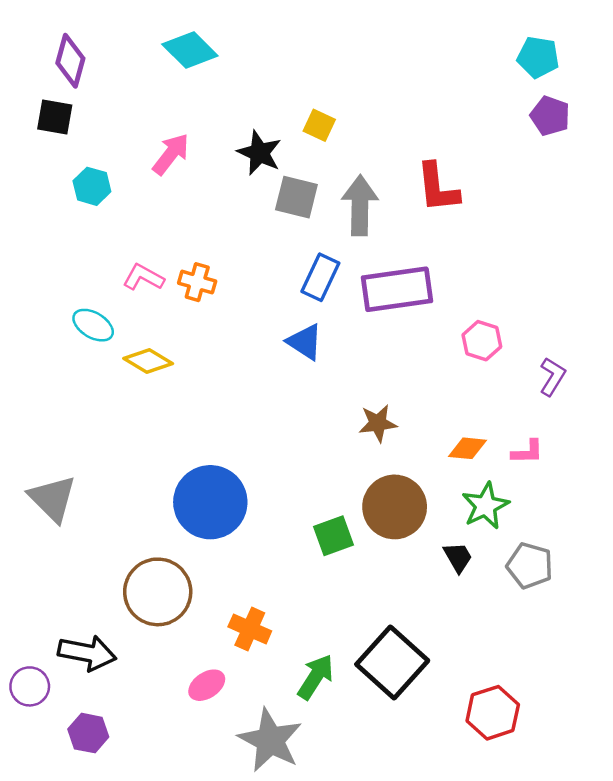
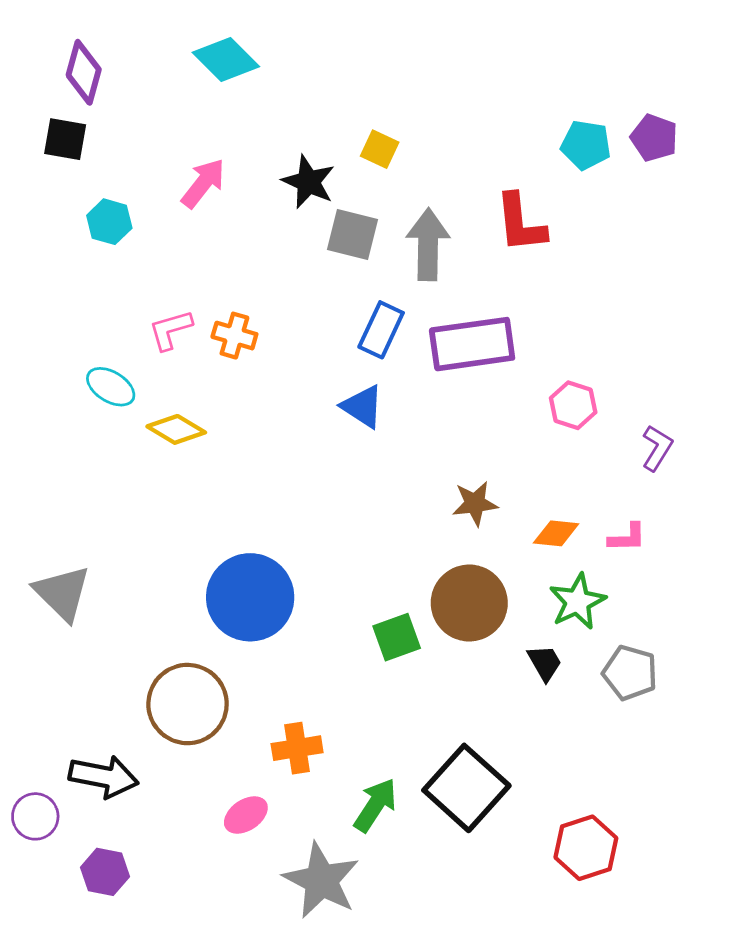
cyan pentagon: (538, 57) -> (586, 145), moved
pink L-shape: (143, 277) -> (170, 330), turned -45
brown star: (378, 423) -> (475, 503), moved
orange cross: (250, 629) -> (297, 748), turned -33

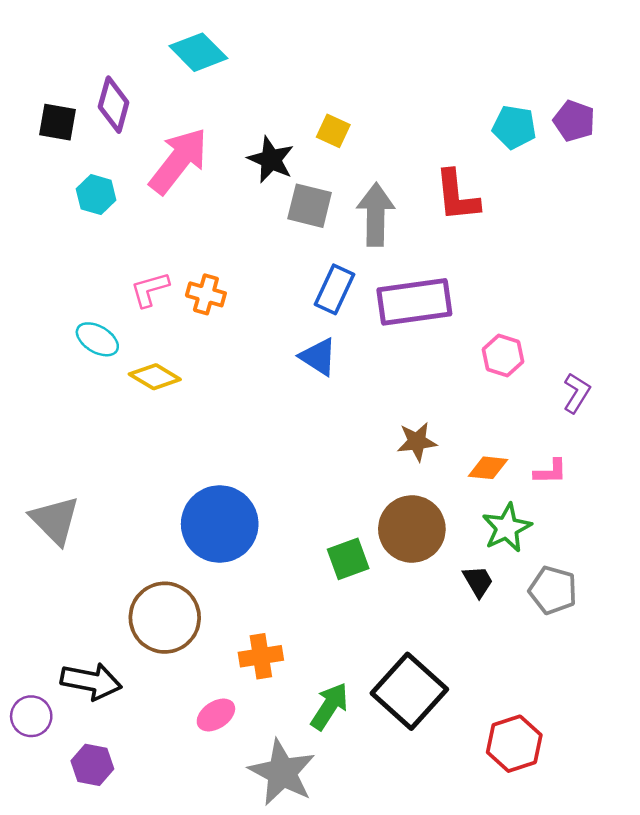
purple diamond: (84, 72) -> (114, 105), moved
pink arrow: (203, 183) -> (178, 161), size x1.5

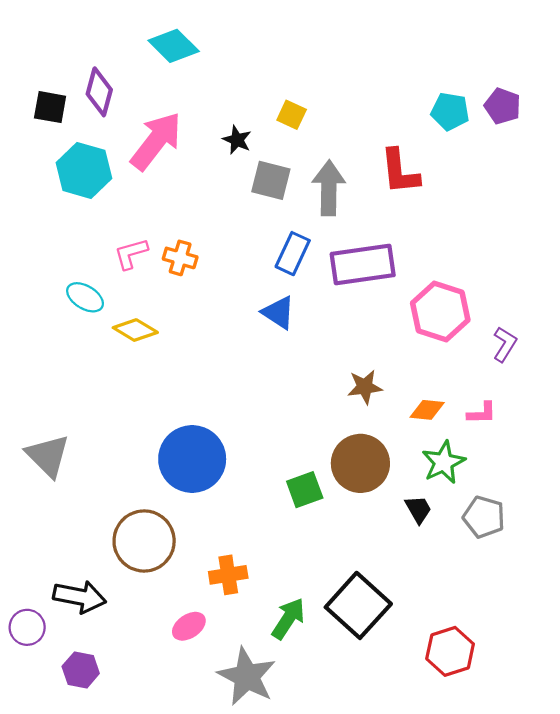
black star: (271, 160) -> (237, 140), size x0.7
cyan hexagon: (96, 195) -> (84, 170), size x1.6
pink hexagon: (503, 356) -> (440, 311), size x1.6

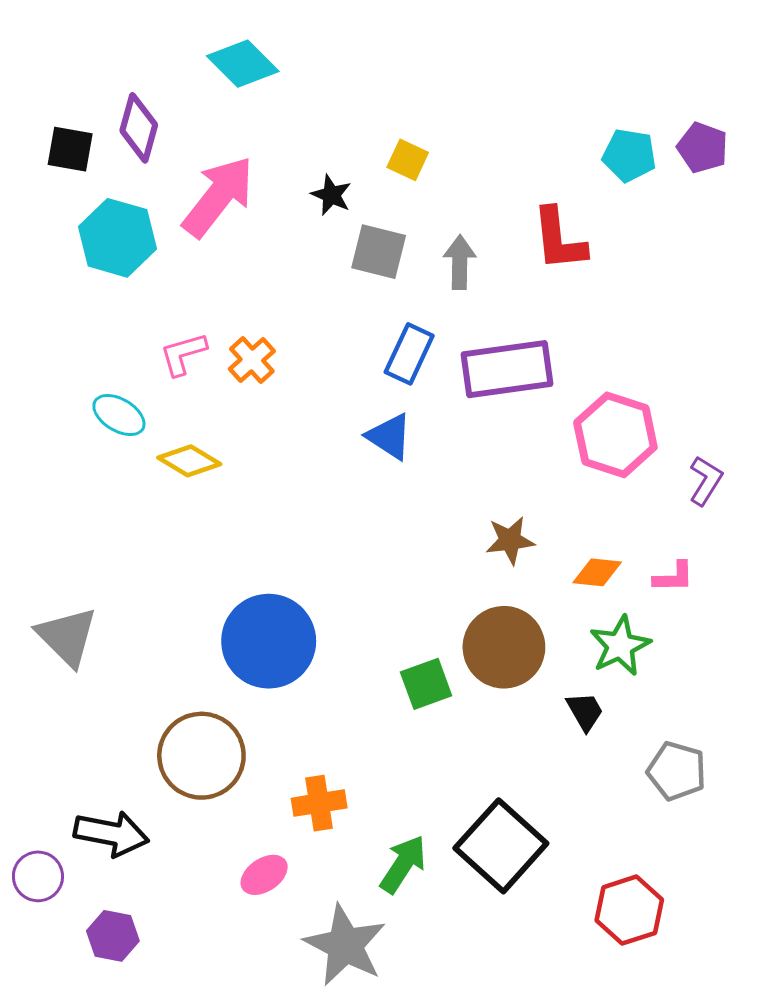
gray arrow: (329, 188) -> (460, 262), size x0.7
orange cross: (180, 258) -> (252, 360), turned 32
gray pentagon: (484, 517) -> (677, 771), moved

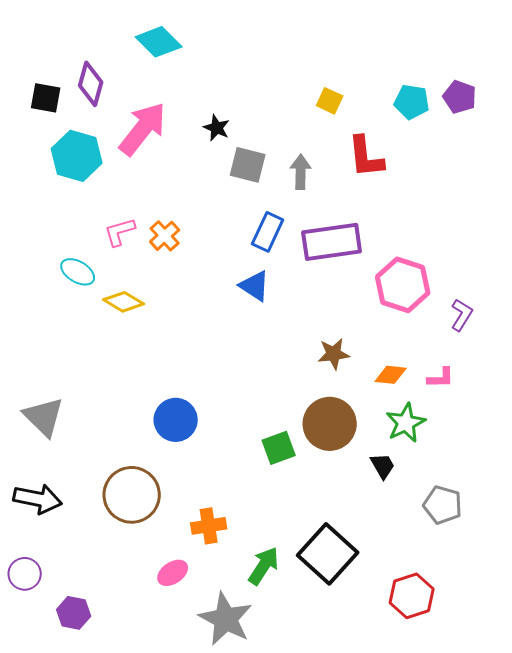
yellow square: (408, 160) -> (330, 101), moved
blue circle: (269, 641) -> (176, 420), size x0.7
black arrow: (111, 834) -> (38, 499), moved

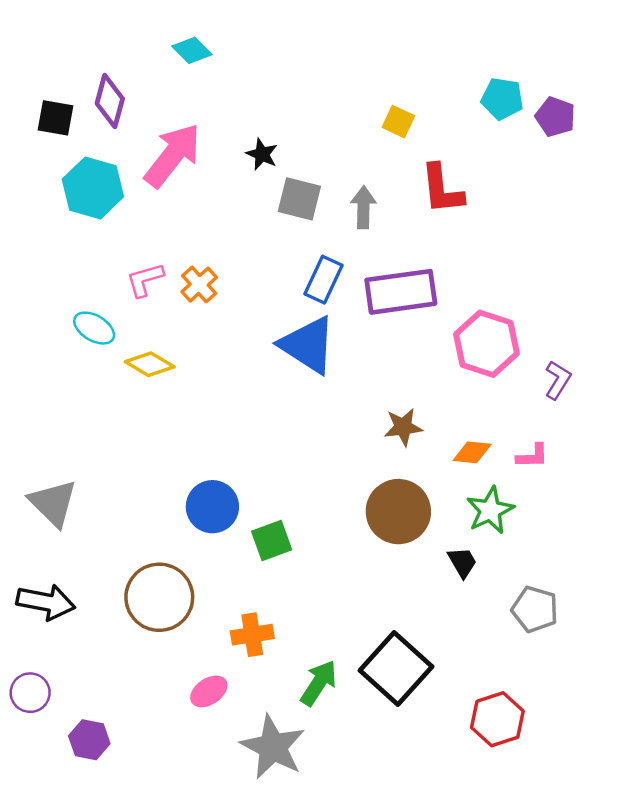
cyan diamond: (159, 42) -> (192, 50), size x0.7
cyan pentagon: (412, 102) -> (502, 99), moved
blue triangle: (255, 286) -> (308, 345), size x1.6
green square: (279, 448) -> (272, 541), moved

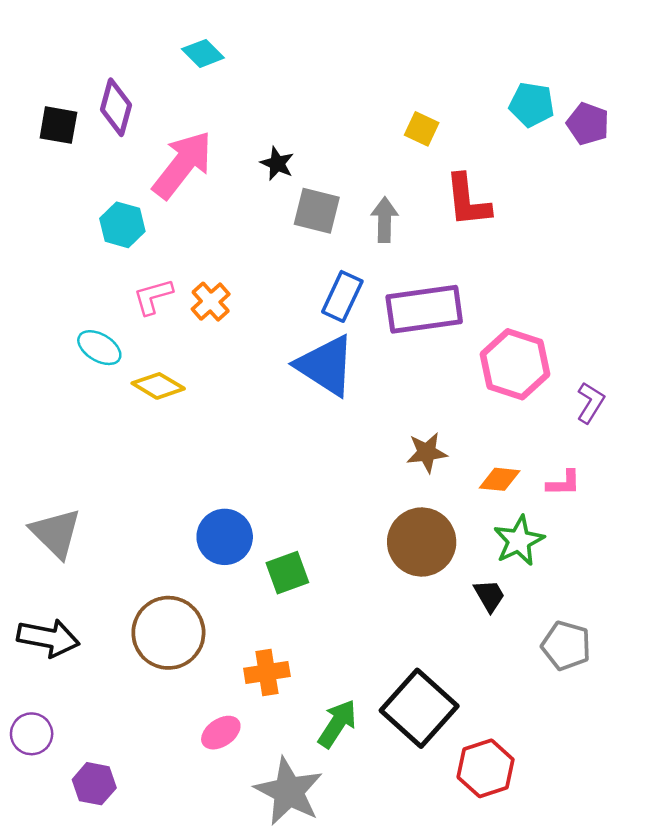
cyan hexagon: (93, 188) -> (122, 225), moved, size x0.7
red hexagon: (497, 719) -> (486, 768), moved

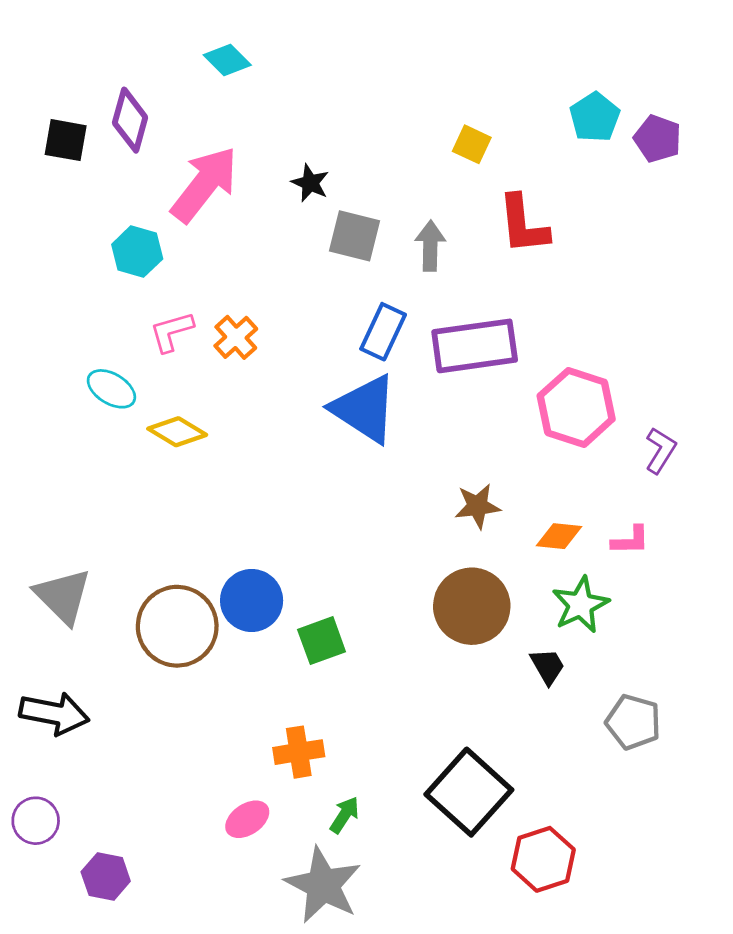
cyan pentagon: (532, 105) -> (595, 117), turned 30
brown circle: (168, 633) -> (177, 626), moved
green arrow: (337, 724) -> (344, 815), moved, size x0.7

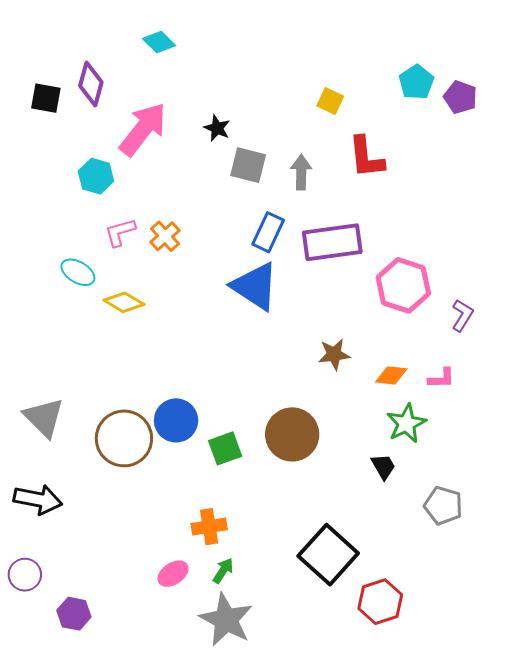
brown circle: (472, 606) -> (292, 434), moved
green arrow: (344, 815) -> (223, 571), moved

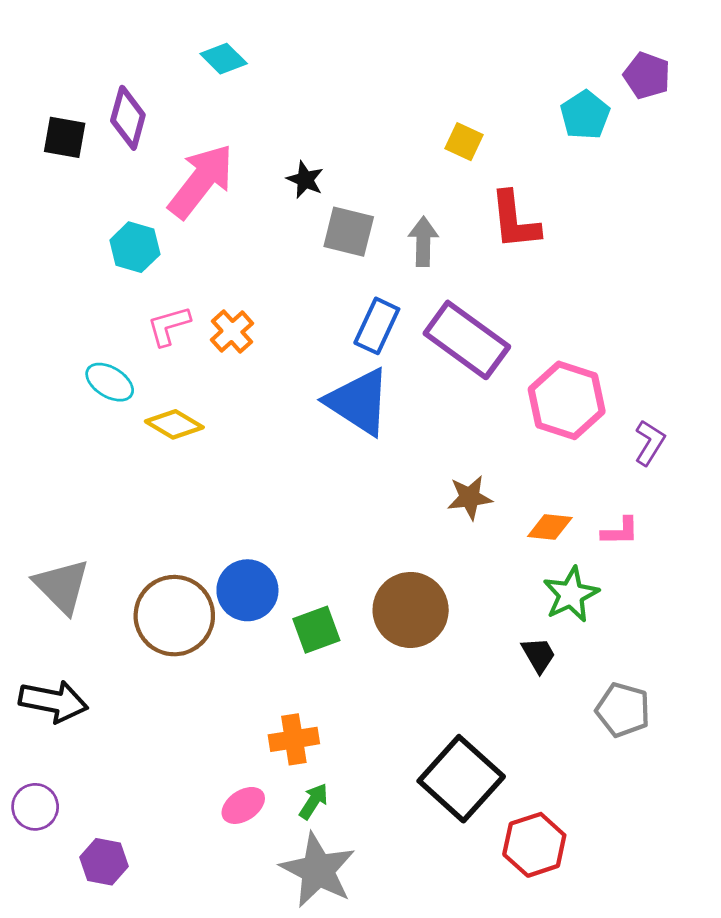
purple pentagon: (460, 97) -> (647, 76), moved
purple rectangle: (332, 242) -> (467, 340), turned 44

